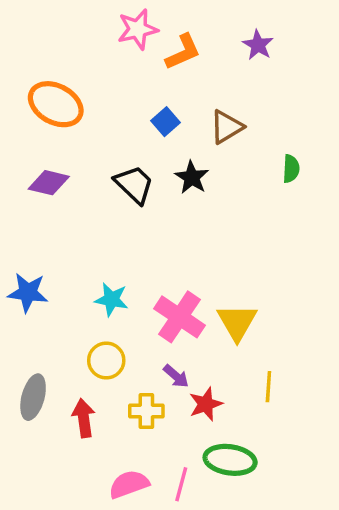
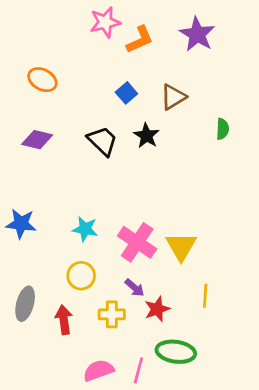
purple star: (258, 45) -> (197, 34), size x1.5
orange ellipse: (56, 104) -> (42, 80), size x0.7

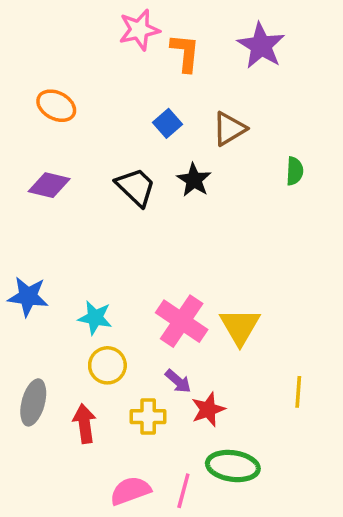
orange L-shape: (140, 40) -> (185, 53), turned -60
cyan star: (85, 229) -> (95, 318), moved
yellow line: (205, 296) -> (298, 392), moved

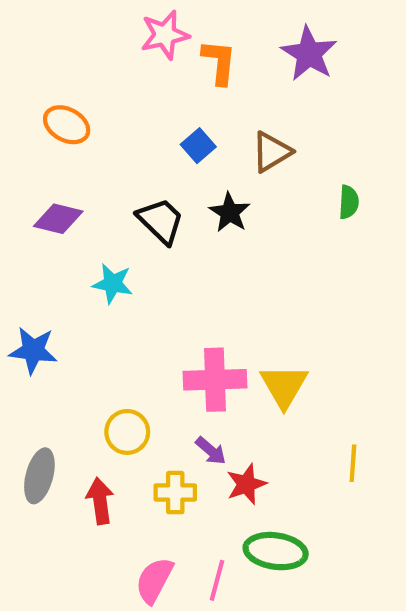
cyan star: (95, 318) -> (113, 284), moved
pink cross: (182, 321) -> (215, 380), turned -36
pink semicircle: (130, 491) -> (154, 580), turned -42

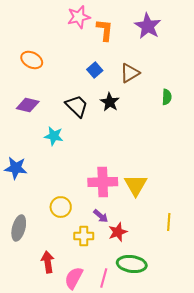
red arrow: (100, 501) -> (48, 262), moved

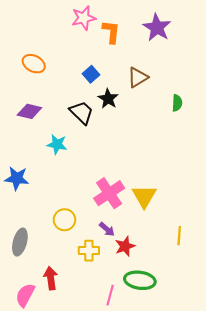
blue square: (95, 70) -> (91, 74), moved
black star: (110, 102) -> (108, 99), moved
pink cross: (103, 182) -> (109, 193), turned -32
pink semicircle: (74, 278) -> (25, 295), moved

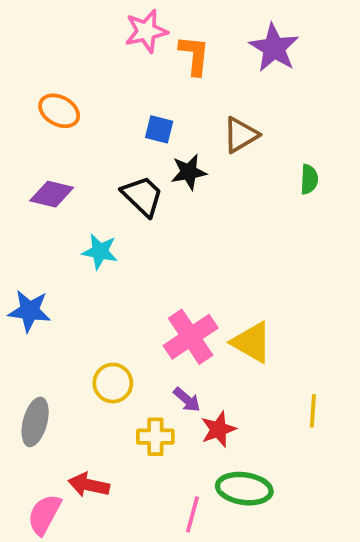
blue square: (91, 74) -> (159, 129), turned -35
black star: (108, 99) -> (189, 172), turned 30
yellow triangle: (144, 196) -> (252, 342), turned -30
red arrow: (51, 278) -> (89, 485), turned -70

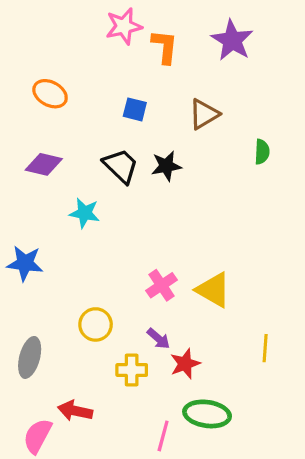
black star: (189, 172) -> (166, 166), moved
pink cross: (191, 337) -> (161, 285), size x0.7

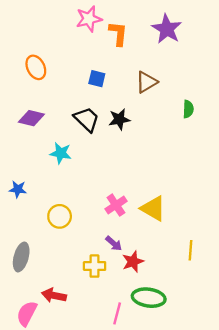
orange ellipse: (50, 94) -> (36, 67), turned 35
blue star: (25, 263) -> (18, 189), size x0.7
yellow circle: (96, 324) -> (60, 216), moved

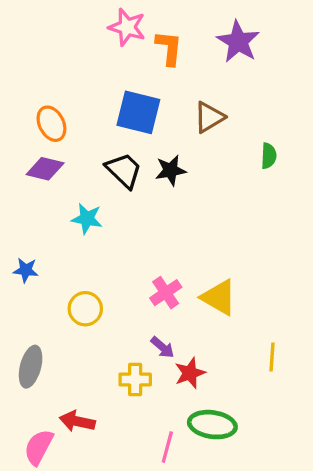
pink star: (89, 19) -> (127, 27), turned 30
orange ellipse: (36, 67) -> (51, 124), moved
blue square: (97, 79) -> (138, 112), size x1.8

